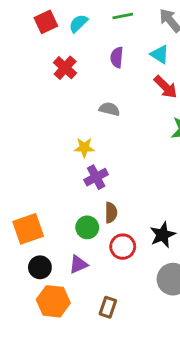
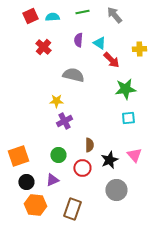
cyan semicircle: (78, 23) -> (52, 17), turned 40
cyan triangle: (160, 54) -> (99, 43), moved
gray semicircle: (109, 109) -> (73, 75), size x1.5
brown semicircle: (111, 213) -> (89, 145), moved
brown rectangle: (108, 307) -> (72, 209), size x1.5

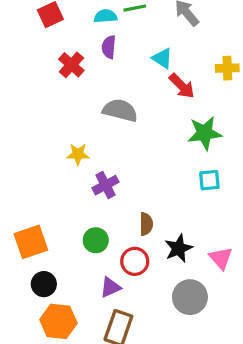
cyan semicircle: (52, 17) -> (106, 16), moved
purple semicircle: (78, 40) -> (109, 47), moved
yellow star: (56, 101) -> (78, 154), moved
pink triangle: (134, 155) -> (221, 258), moved
purple triangle: (52, 180) -> (110, 287), moved

